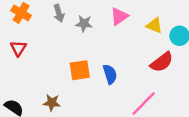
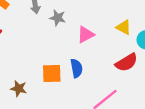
pink triangle: (119, 16) -> (86, 35), moved
orange square: (80, 70) -> (52, 73), moved

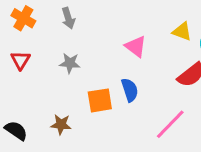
gray star: (58, 18) -> (70, 63), moved
pink triangle: (86, 35) -> (136, 46), turned -48

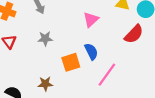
pink triangle: (136, 46) -> (91, 20), turned 49
pink line: (170, 124) -> (107, 75), moved

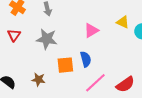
red semicircle: (134, 34) -> (125, 84), moved
gray star: (45, 39) -> (47, 39), size x1.5

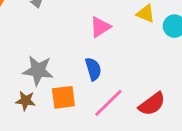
gray star: (47, 39) -> (38, 70), moved
orange square: (65, 65) -> (63, 97), moved

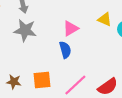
blue semicircle: (93, 69) -> (65, 50), moved
gray star: (38, 70) -> (25, 30), moved

